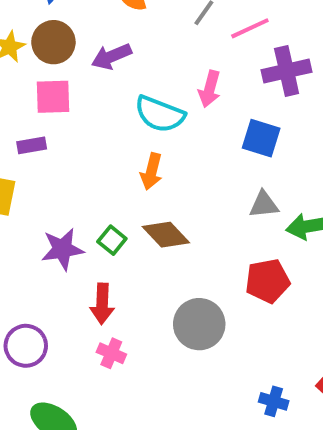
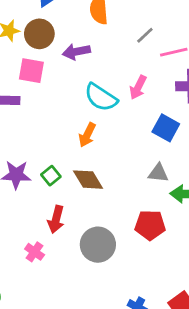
red arrow: (102, 304) -> (56, 219), moved

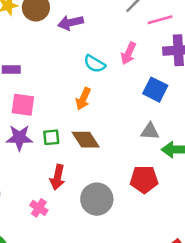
pink square: (31, 71) -> (23, 105), moved
cyan semicircle: (101, 97) -> (95, 64), size x0.7
green square: (51, 176) -> (51, 137), turned 36

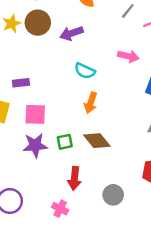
pink arrow: (128, 53) -> (128, 56), turned -96
cyan semicircle: (95, 64) -> (85, 71), moved
gray circle: (97, 199) -> (113, 195), size x0.7

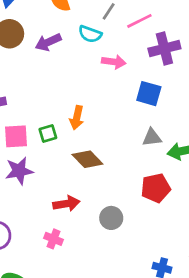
cyan semicircle: (85, 71) -> (90, 34), moved
green square: (65, 142) -> (48, 134), moved
red arrow: (74, 178) -> (66, 204), turned -100

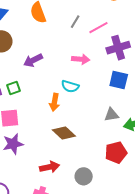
cyan semicircle: (90, 34) -> (70, 86), moved
purple arrow: (48, 42) -> (33, 60), moved
blue square: (149, 94) -> (119, 80), moved
green square: (48, 134) -> (14, 88), moved

